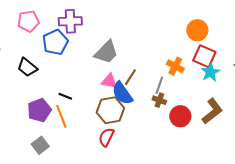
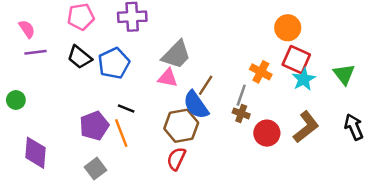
blue pentagon: (55, 42) -> (114, 63), moved
black trapezoid: (27, 67) -> (80, 57), moved
pink triangle: (109, 81) -> (168, 78), moved

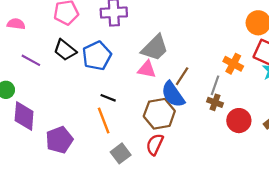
pink semicircle: (27, 29) -> (16, 24), turned -48
purple line: (35, 52) -> (31, 60), moved, turned 36
purple pentagon: (94, 126) -> (59, 140), moved
purple diamond: (35, 153) -> (24, 116), moved
gray square: (95, 169) -> (121, 153), moved

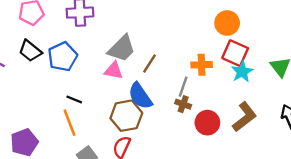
orange cross: (233, 64) -> (202, 65), turned -30
brown line: (182, 76) -> (149, 64), moved

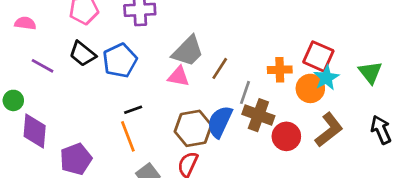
orange circle: (227, 23) -> (310, 88), moved
gray line: (183, 87) -> (245, 92), moved
blue semicircle: (140, 96) -> (220, 122), moved, turned 60
black line: (74, 99) -> (133, 110), turned -42
brown cross: (183, 104) -> (258, 115), size x1.6

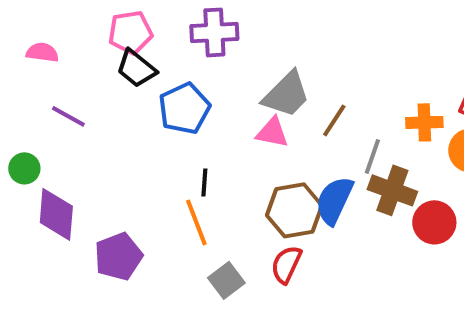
black trapezoid: (83, 54) -> (136, 68), moved
black line: (133, 110) -> (204, 182), turned -66

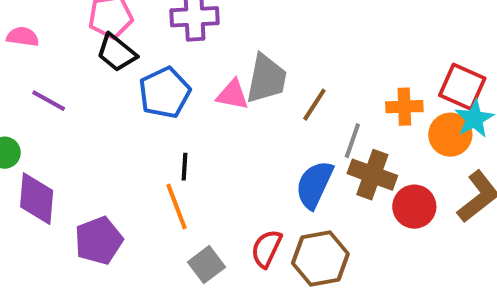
gray trapezoid: (286, 94) -> (266, 79), turned -34
pink triangle: (272, 132) -> (232, 95), moved
brown hexagon: (294, 210) -> (320, 259), moved

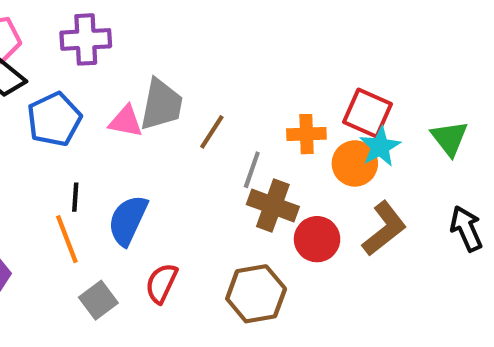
blue semicircle: (314, 185) -> (128, 220), moved
brown hexagon: (320, 259) -> (256, 294), moved

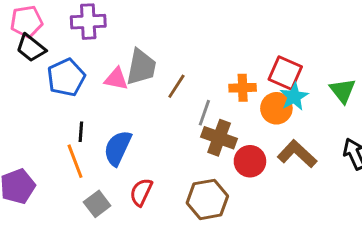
brown L-shape: (384, 229) -> (297, 154), turned -99

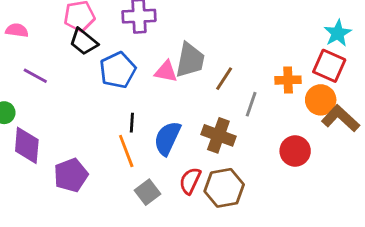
cyan star: (294, 97) -> (338, 33), moved
brown cross: (219, 138) -> (218, 135), moved
brown L-shape: (297, 154) -> (341, 118), moved
brown hexagon: (207, 199) -> (224, 188), moved

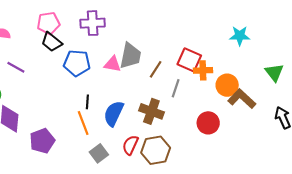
cyan star: (338, 33) -> (240, 36), turned 30
red square: (329, 66) -> (189, 60), moved
blue pentagon: (118, 70) -> (77, 63), turned 30

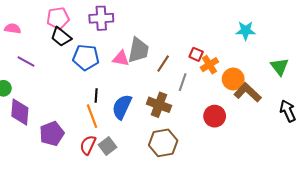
red square: (189, 60) -> (196, 54), size x0.6
orange cross: (203, 70) -> (209, 65), turned -30
red semicircle: (130, 145) -> (88, 145), moved

